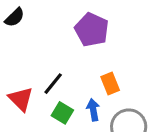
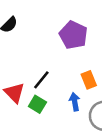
green square: (62, 113) -> (37, 104), moved

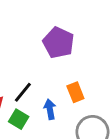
blue arrow: (75, 102) -> (50, 109), moved

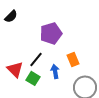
purple pentagon: (58, 43) -> (51, 33), moved, turned 30

